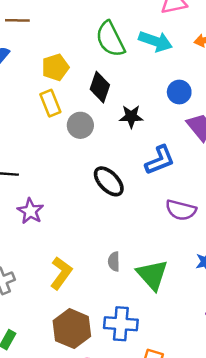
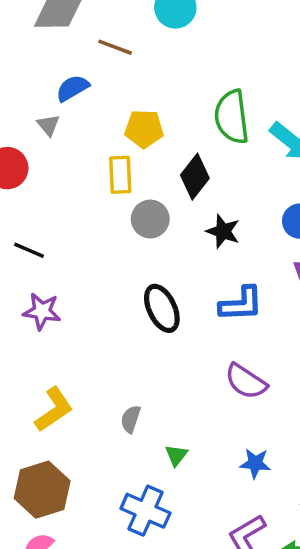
purple star: (30, 211) -> (42, 311), turned 30
green triangle: (152, 275) -> (176, 455), size x0.5
blue cross: (121, 324) -> (145, 511), moved

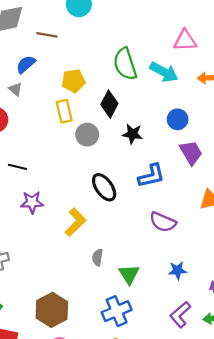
yellow L-shape: (54, 410) -> (75, 222), moved
green triangle: (176, 455) -> (129, 274), size x1.5
blue cross: (145, 511) -> (117, 311), turned -36

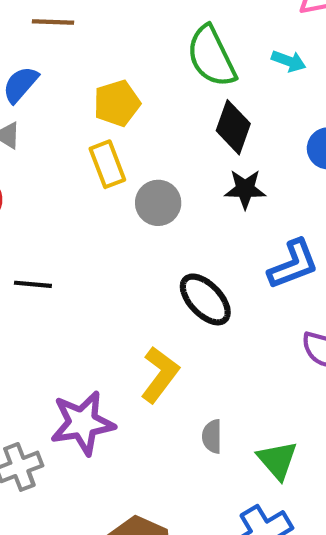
cyan arrow: (164, 72) -> (289, 61), size x0.6
black diamond: (109, 104) -> (233, 127), moved
purple star: (32, 202) -> (83, 423), moved, size x1.4

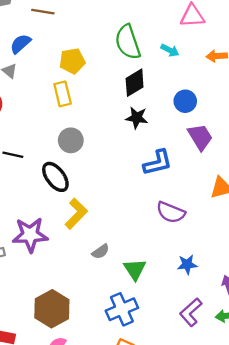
black diamond: (233, 127) -> (135, 83), turned 32
gray circle: (158, 203) -> (71, 140), moved
black ellipse: (205, 299) -> (55, 177), moved
gray semicircle: (212, 436) -> (101, 252), turned -132

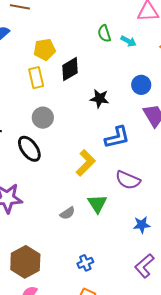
green semicircle: (128, 42) -> (104, 33), moved, size x0.6
black diamond: (135, 83) -> (70, 69), moved
yellow L-shape: (76, 214) -> (86, 163), moved
green triangle: (135, 269) -> (97, 204), moved
blue cross: (122, 309) -> (85, 263), size x0.6

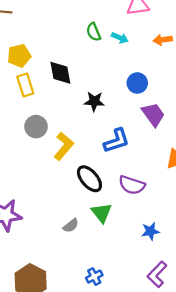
yellow pentagon: (45, 50) -> (19, 56), moved
black diamond: (70, 69) -> (60, 73), turned -65
black ellipse: (29, 149) -> (89, 179), moved
yellow L-shape: (86, 163) -> (64, 146), moved

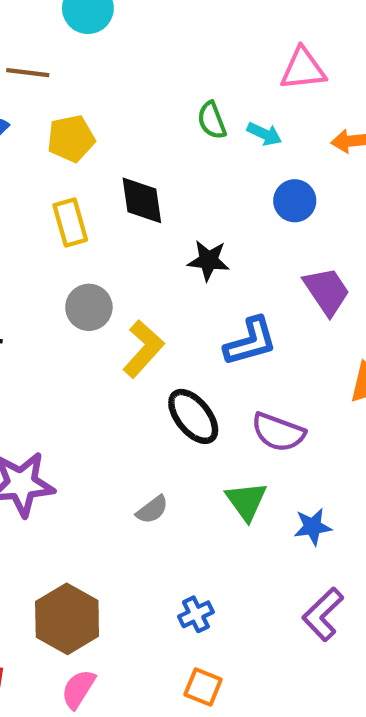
yellow pentagon: (19, 56) -> (71, 139), moved
blue circle: (137, 83) -> (295, 201), moved
green triangle: (102, 213) -> (246, 501), moved

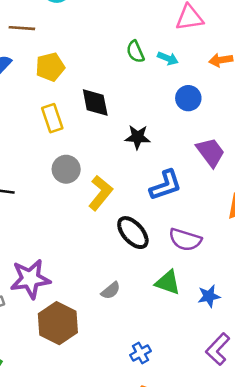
green triangle: (246, 501) -> (168, 283), turned -32
brown hexagon: (67, 619) -> (58, 323), moved

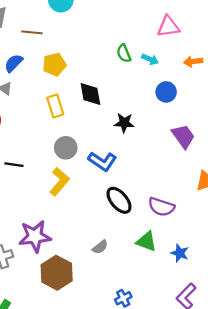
blue L-shape: (166, 185) -> (102, 161), moved, turned 52
yellow L-shape: (101, 193) -> (59, 182), moved
blue star: (209, 296) -> (180, 253), turned 30

